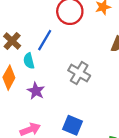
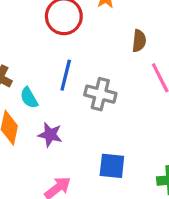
blue line: (45, 40) -> (66, 75), moved

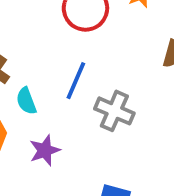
purple star: (50, 135) -> (45, 150), turned 30

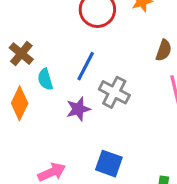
purple star: (45, 150) -> (78, 109), moved

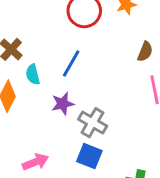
gray cross: (114, 92) -> (93, 123), moved

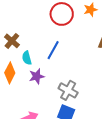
purple star: (63, 104) -> (37, 76), moved

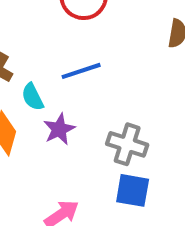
blue line: (53, 50) -> (81, 71), turned 54

